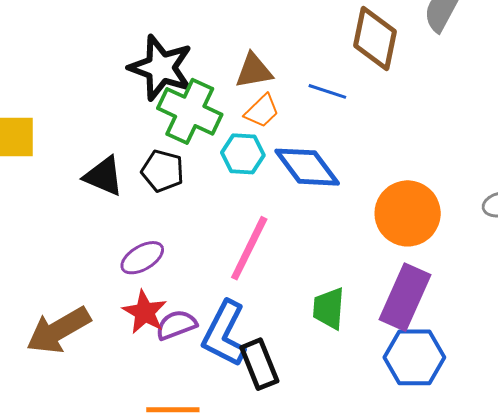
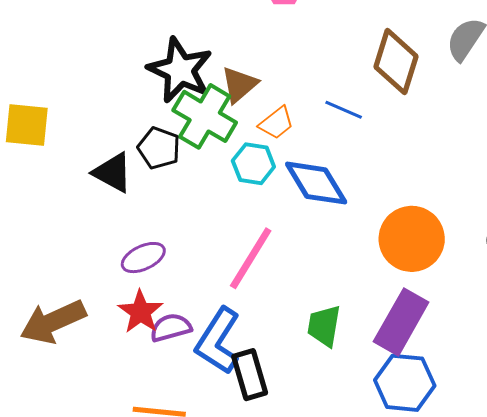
brown triangle: (254, 71) -> (239, 85), moved, turned -36
black pentagon: (163, 171) -> (159, 148), moved

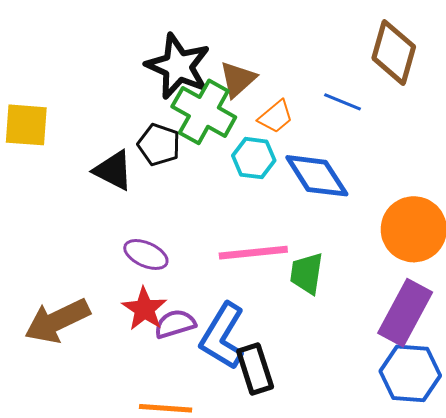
purple ellipse: (143, 258) -> (146, 254), turned 51
pink line: (251, 258) -> (253, 253), turned 54
green trapezoid: (324, 326) -> (307, 273), moved

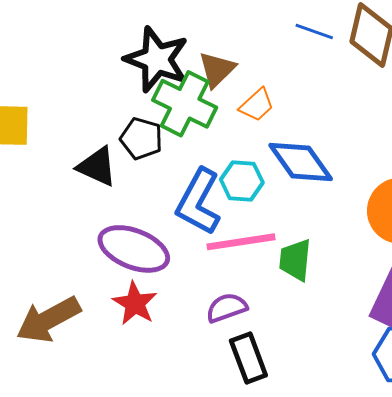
blue line: (343, 102) -> (314, 32), moved
cyan hexagon: (254, 158) -> (242, 181), moved
purple ellipse: (146, 254) -> (134, 249), size x1.6
purple semicircle: (175, 324) -> (227, 308), moved
blue L-shape: (223, 336) -> (198, 202), moved

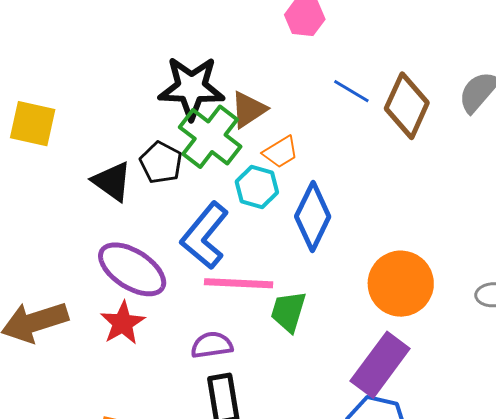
black star: (157, 59) -> (191, 88), turned -30
blue diamond: (301, 162) -> (313, 217), turned 50
cyan hexagon: (242, 181) -> (257, 187), moved

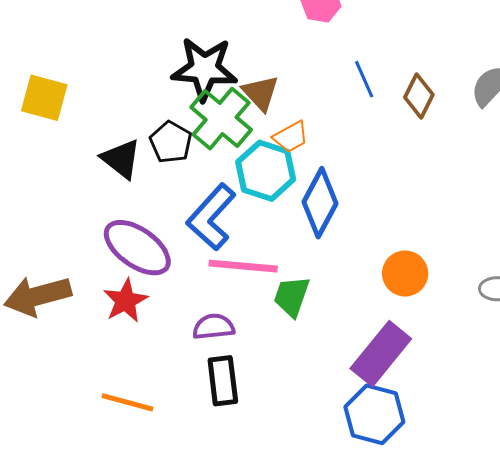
blue line: (351, 91) -> (364, 79), turned 33
brown diamond: (407, 106) -> (419, 96), size x0.7
brown triangle: (248, 109) -> (261, 93), turned -42
cyan hexagon: (257, 187) -> (266, 171), size x1.4
orange circle: (401, 284) -> (405, 274), size x0.7

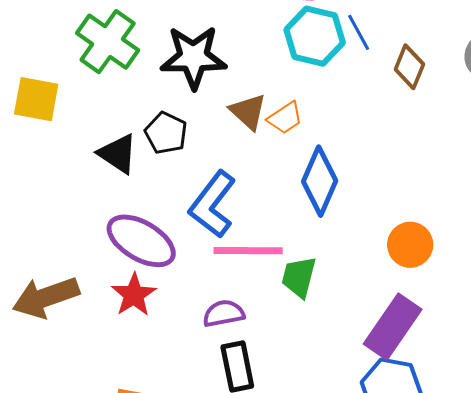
blue line: (364, 79) -> (359, 32), moved
brown triangle: (261, 93) -> (248, 112), moved
green cross: (221, 119) -> (108, 42), moved
cyan hexagon: (266, 171) -> (315, 36), moved

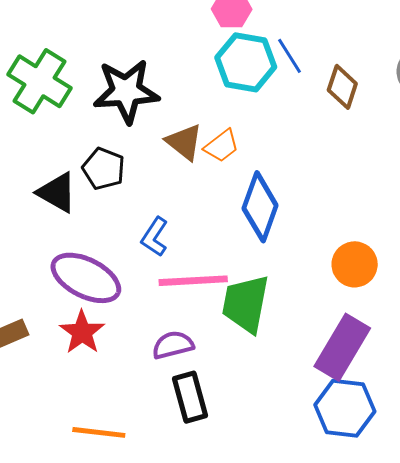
blue L-shape: (212, 204) -> (155, 237), size x0.6
green trapezoid: (299, 277) -> (246, 304), size x1.4

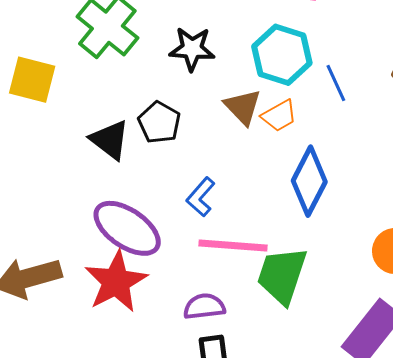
blue line: (289, 56) -> (336, 83), moved
cyan hexagon: (246, 62) -> (282, 55), moved
black star: (126, 91) -> (192, 49), size x0.7
red star: (82, 332) -> (116, 282), size x1.4

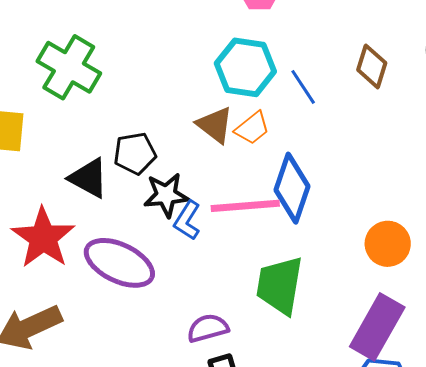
black star: (192, 49) -> (166, 195), moved
black pentagon: (159, 123) -> (135, 153), turned -30
pink line: (233, 246) -> (245, 206), moved
red star: (116, 282) -> (43, 238), moved

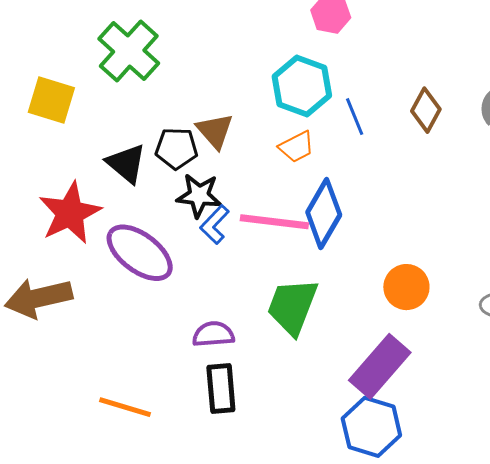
brown triangle: (215, 125) -> (215, 131), moved

